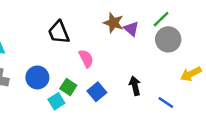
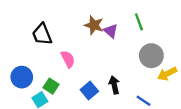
green line: (161, 19) -> (139, 22), turned -66
gray circle: (168, 39) -> (151, 56), moved
blue square: (97, 92) -> (89, 91), moved

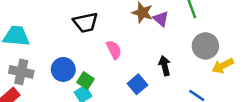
black trapezoid: (42, 34) -> (86, 22), turned -80
black arrow: (114, 85) -> (165, 66), moved
green square: (51, 86) -> (86, 81), moved

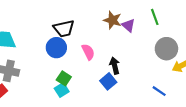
black arrow: (165, 66) -> (115, 66), moved
blue circle: (63, 69) -> (56, 48), moved

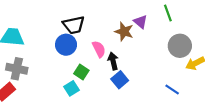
brown star: (112, 20) -> (124, 32), moved
black arrow: (115, 66) -> (113, 61), moved
green square: (64, 78) -> (81, 72), moved

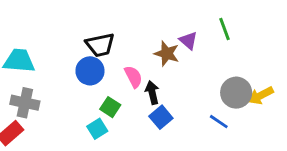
gray circle: (180, 46) -> (236, 93), moved
blue line: (172, 90) -> (219, 122), moved

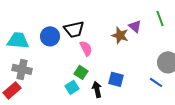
blue circle: (90, 71) -> (50, 36), moved
pink semicircle: (133, 77) -> (86, 48), moved
black arrow: (152, 93) -> (97, 89), moved
blue square: (161, 117) -> (116, 79), turned -35

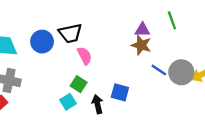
purple triangle: (135, 26) -> (142, 30), turned -40
brown star: (120, 35) -> (141, 45), moved
blue line: (156, 82) -> (159, 70), moved

